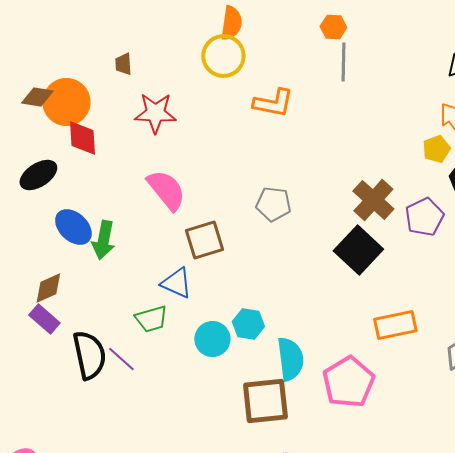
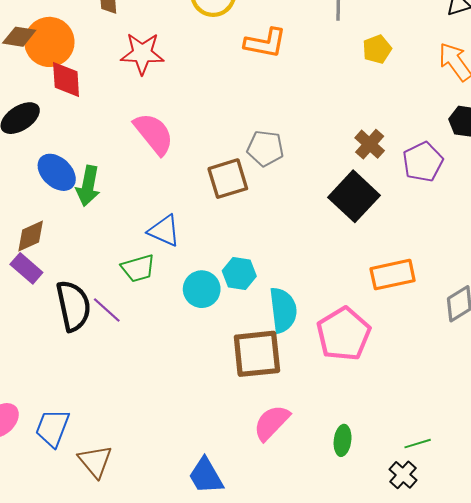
yellow pentagon: (436, 149) -> (377, 49), moved
brown cross: (373, 200) -> (370, 144), size x0.7
brown square: (204, 240) -> (228, 179), moved

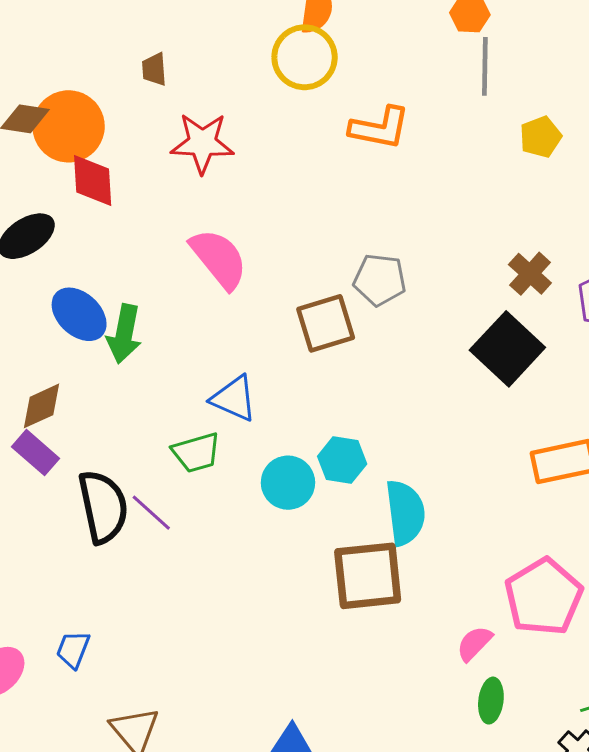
pink pentagon: (344, 334) -> (544, 597), moved
pink semicircle: (272, 423) -> (474, 643), moved, size x0.7
blue trapezoid: (53, 428) -> (73, 649), moved, size x0.7

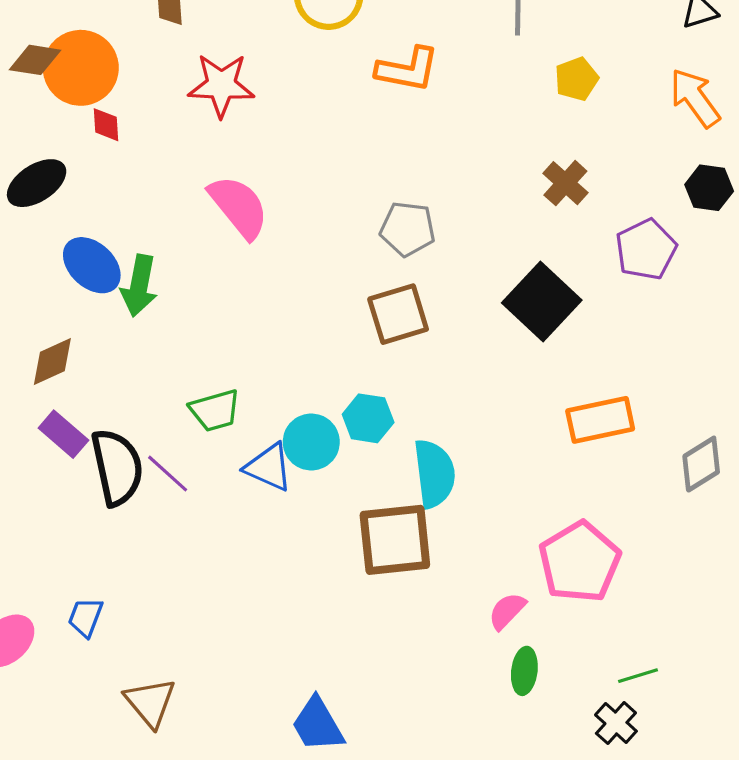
red diamond: (93, 181) -> (106, 125), size x0.6
brown cross: (530, 274) -> (565, 183), moved
brown square: (326, 323) -> (398, 314), moved
blue triangle: (234, 398) -> (269, 467), moved
purple rectangle: (35, 453) -> (63, 434), moved

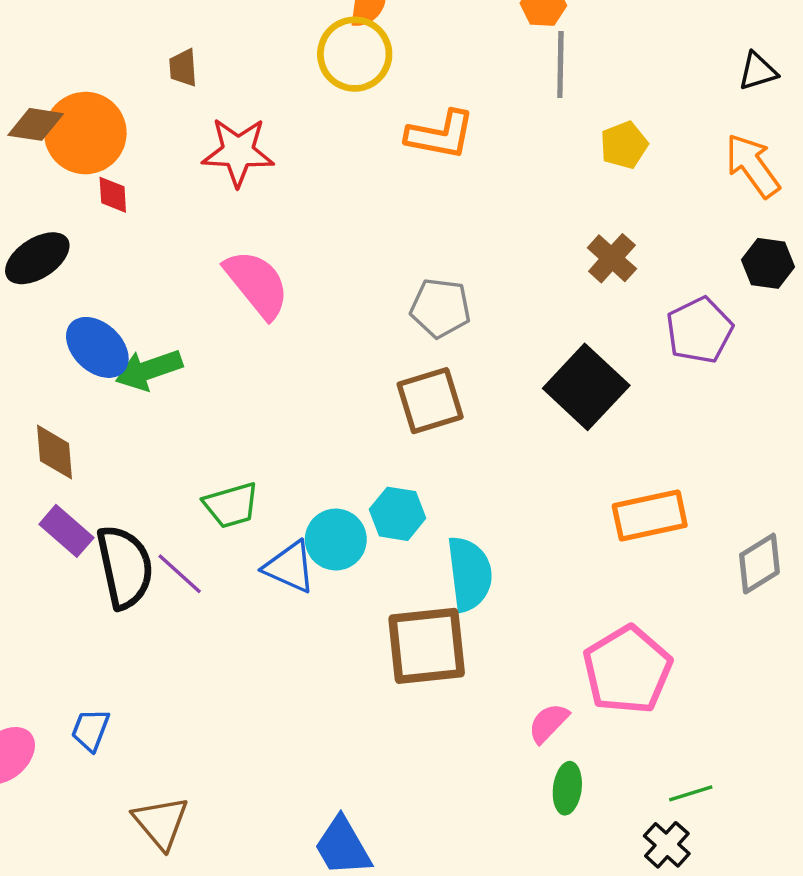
green arrow: (139, 286) -> (149, 370), turned 60
brown diamond: (52, 361) -> (54, 452), turned -70

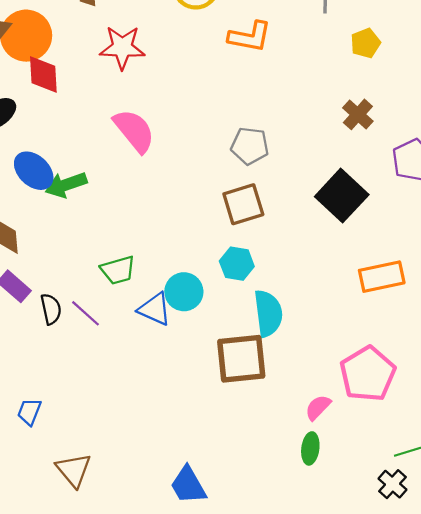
red diamond: (113, 195) -> (43, 74), size x1.6
cyan hexagon: (398, 514) -> (237, 264), moved
black semicircle: (125, 567) -> (51, 309), size x0.6
green ellipse: (567, 788) -> (310, 448), moved

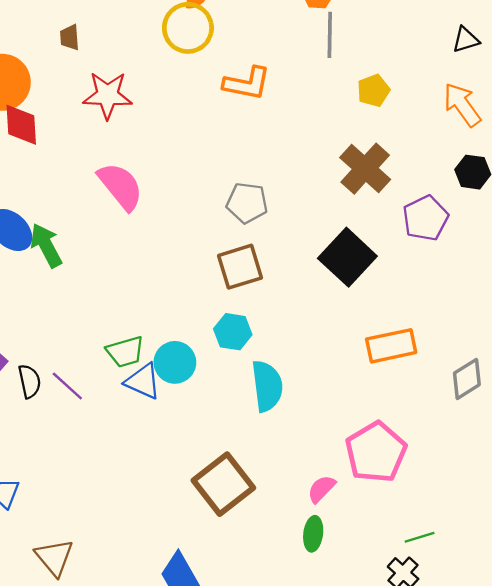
brown cross: (358, 114) -> (365, 169), size x1.5
green arrow: (66, 185) -> (46, 245), turned 81
green trapezoid: (118, 270) -> (125, 352), moved
brown square: (241, 359) -> (223, 484), moved, turned -32

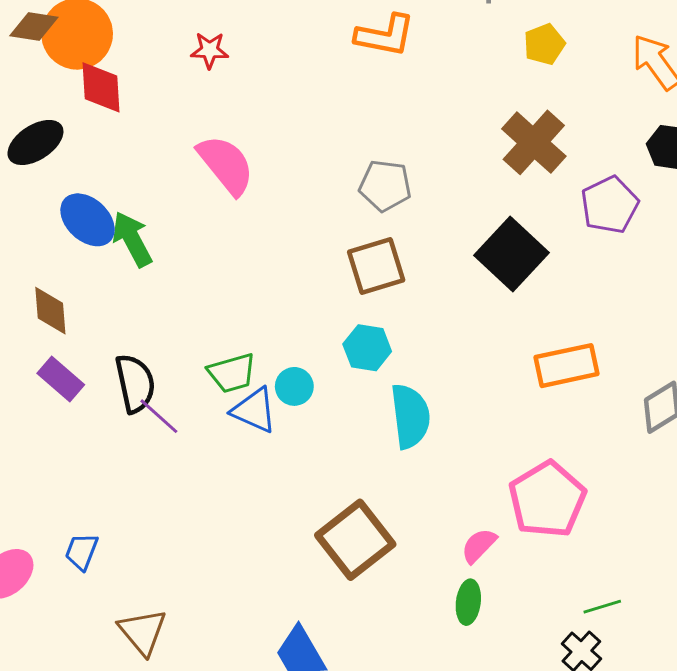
red star: (108, 95) -> (210, 50), size x0.6
cyan circle: (175, 362) -> (294, 386), size x0.7
black semicircle: (30, 381) -> (135, 383), moved, size x1.4

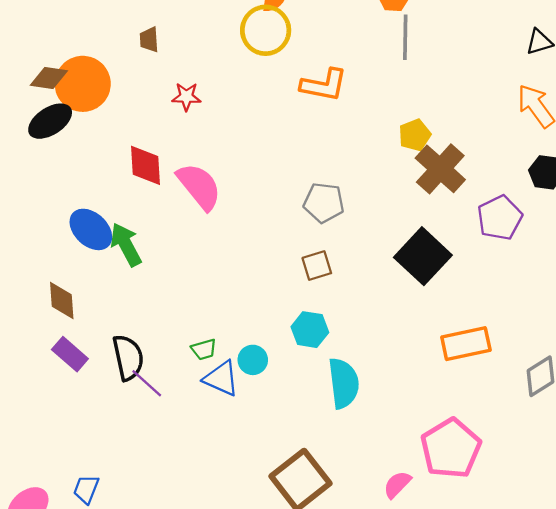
yellow pentagon: (544, 44) -> (415, 135), moved
red diamond: (101, 87) -> (146, 165), moved
black ellipse: (35, 142) -> (50, 121), moved
brown square: (376, 266) -> (317, 266), size x0.7
green trapezoid: (232, 373) -> (204, 349), size x0.7

